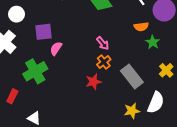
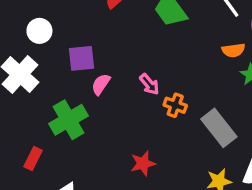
pink arrow: (103, 43) -> (149, 84), moved
orange cross: (104, 62) -> (175, 105), turned -32
red star: (93, 82) -> (143, 163), moved

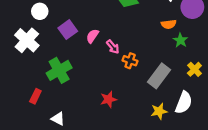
purple square: (81, 58) -> (68, 30), turned -30
pink semicircle: (101, 84) -> (92, 36), moved
gray rectangle: (219, 128) -> (159, 76), turned 75

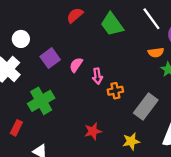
pink arrow: (113, 47) -> (97, 76), turned 32
orange cross: (130, 61) -> (115, 91), turned -32
yellow star: (159, 111) -> (131, 141), moved

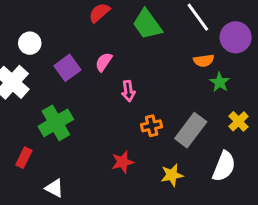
pink semicircle: (76, 65) -> (104, 62), moved
orange cross: (115, 91) -> (152, 126), moved

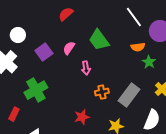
green trapezoid: (147, 24) -> (99, 40), moved

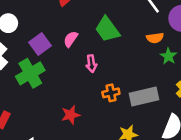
green cross: (36, 90) -> (30, 73), moved
gray rectangle: (129, 95) -> (144, 97), turned 40
red star: (82, 117) -> (71, 115), moved

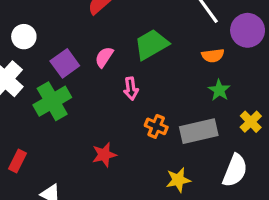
green trapezoid: (107, 29) -> (151, 44), turned 96
green star: (168, 56) -> (219, 90), moved
orange cross: (111, 93) -> (156, 126), turned 35

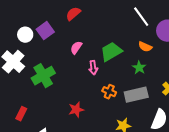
green trapezoid: (151, 44) -> (111, 52), moved
orange semicircle: (213, 55) -> (145, 47), turned 32
purple square: (65, 63) -> (45, 31), moved
green star: (219, 90) -> (139, 68), moved

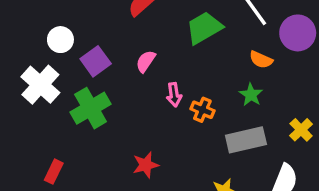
purple square: (45, 31) -> (96, 61), moved
green trapezoid: (111, 52) -> (204, 28), moved
orange cross: (109, 92) -> (202, 110), moved

